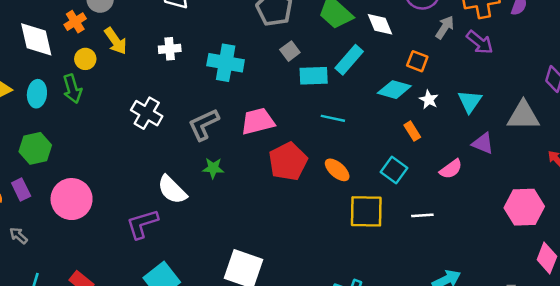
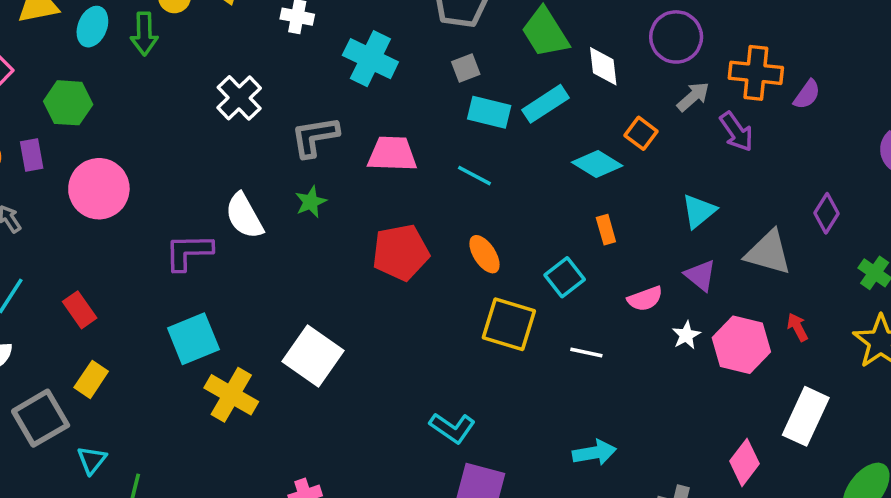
white star: (429, 100) -> (686, 335), moved
cyan line: (333, 118) -> (474, 176), moved
red pentagon: (288, 161) -> (401, 252), moved
green star: (213, 168) -> (311, 202), turned 30
pink hexagon: (524, 207) -> (741, 345), moved

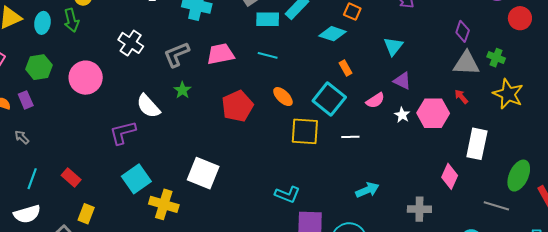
pink circle: (99, 189) -> (86, 78), moved
gray triangle: (768, 252) -> (466, 63), moved
cyan square: (565, 277) -> (329, 99), size x1.5

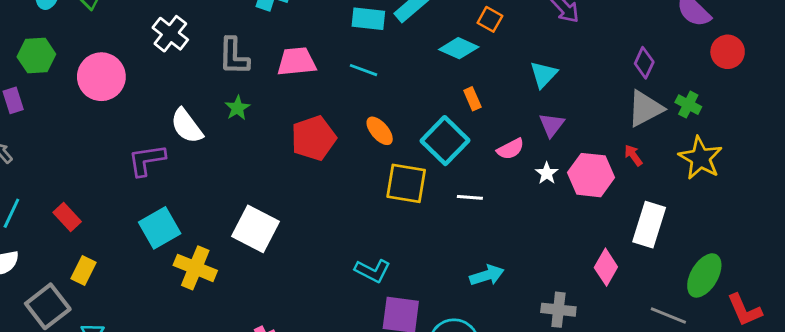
gray L-shape: (176, 54) -> (234, 56), turned -72
gray triangle: (466, 63) -> (645, 109), turned -36
purple triangle: (402, 81) -> (552, 125), turned 36

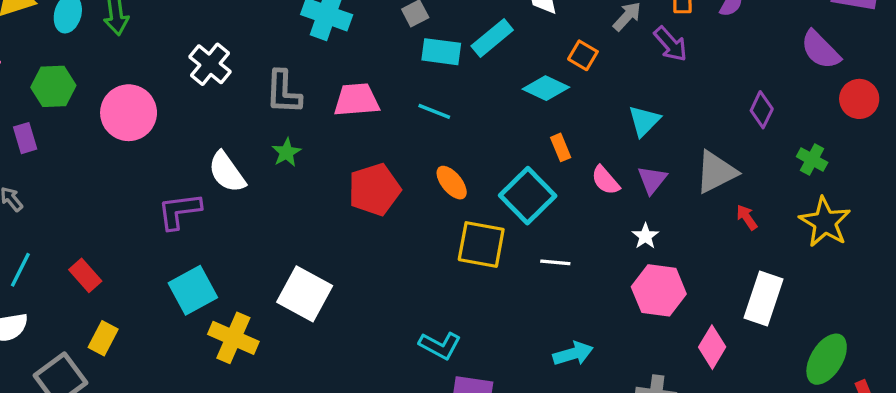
gray triangle: (645, 109) -> (716, 172), moved
pink semicircle: (511, 149) -> (605, 180), moved, turned 76
pink hexagon: (591, 175) -> (659, 290), moved

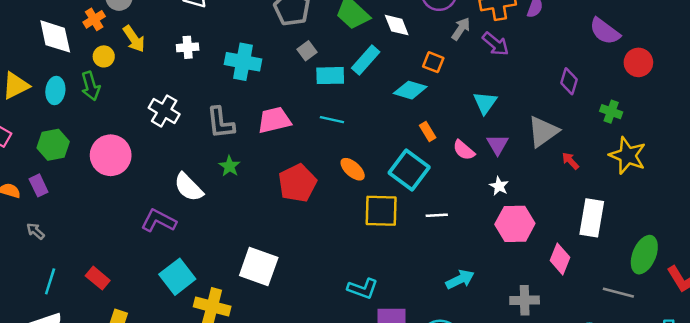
purple L-shape: (179, 211) -> (159, 221), turned 44

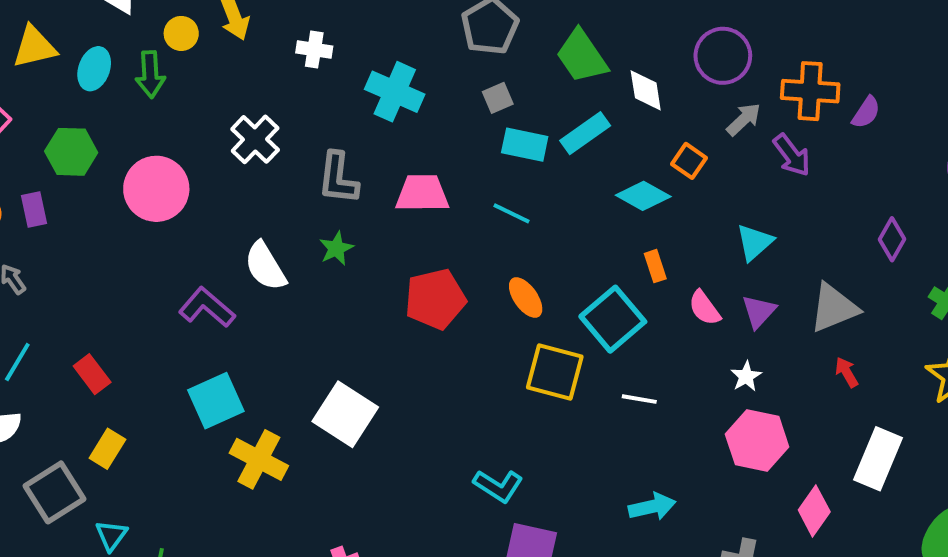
red arrow: (570, 161) -> (847, 372), moved

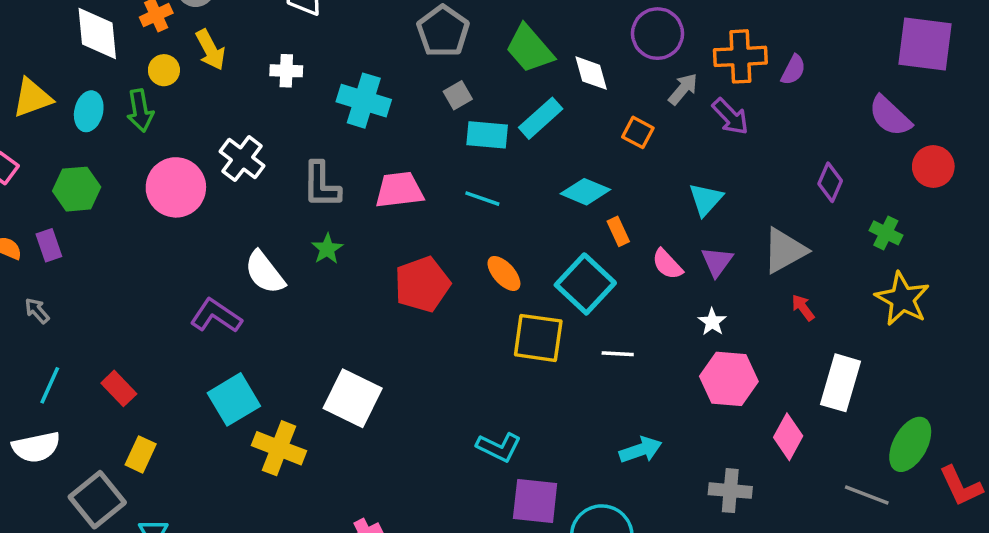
pink circle: (156, 189) -> (176, 187), moved
cyan diamond: (643, 196) -> (585, 192), moved

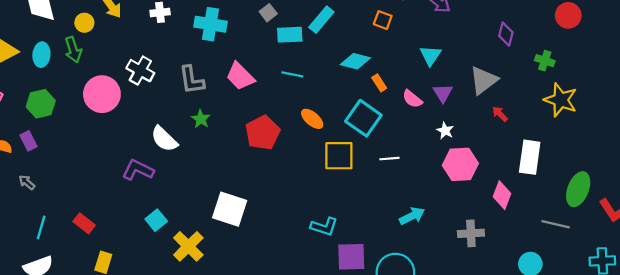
pink trapezoid: (399, 190) -> (240, 76), turned -120
cyan square: (234, 399) -> (156, 220), size x0.7
yellow cross: (279, 448) -> (188, 246), turned 32

